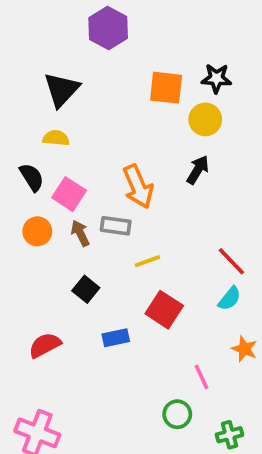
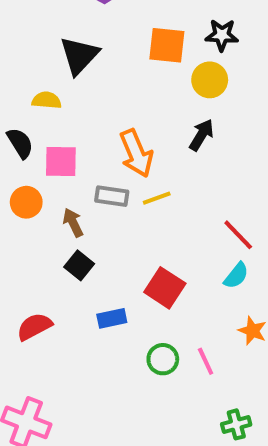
black triangle: (62, 90) -> (79, 55), moved
pink square: (69, 194) -> (61, 161), turned -32
brown arrow: (80, 233) -> (73, 223), moved
yellow line: (147, 261) -> (157, 198), moved
green circle: (177, 414) -> (163, 359), moved

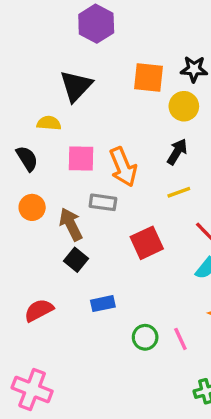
pink square: (61, 161) -> (81, 159), moved
yellow line: (157, 198) -> (179, 192), moved
brown arrow: (73, 223) -> (71, 224), size x1.4
red square: (165, 288) -> (147, 243), moved, turned 32

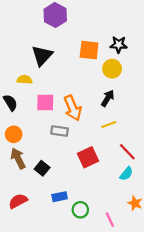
brown arrow: (71, 224) -> (18, 158), moved
green circle: (145, 337) -> (80, 210), moved

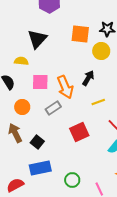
black arrow: (108, 98) -> (88, 78), moved
gray rectangle: (60, 131) -> (53, 108), turned -42
orange circle: (14, 134) -> (22, 107), moved
blue rectangle: (60, 197) -> (40, 168), moved, size x1.5
red semicircle: (18, 201) -> (15, 185), moved

